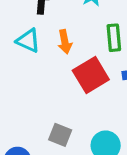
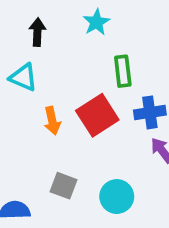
orange arrow: (65, 42) -> (52, 121), moved

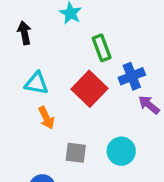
cyan triangle: (23, 77) -> (37, 83), moved
orange arrow: (52, 121) -> (46, 118), moved

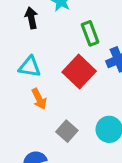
black arrow: (24, 33) -> (31, 18), moved
gray square: (76, 153) -> (67, 131), turned 35

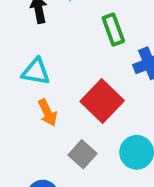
red square: (79, 72) -> (102, 101), moved

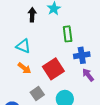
orange arrow: (48, 113) -> (24, 68), turned -40

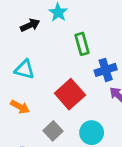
black arrow: (32, 15) -> (30, 25), turned 72
orange arrow: (24, 68) -> (20, 107), moved

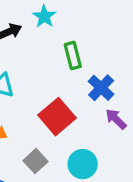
blue cross: (106, 70) -> (101, 88), turned -30

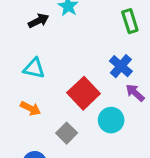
green rectangle: (73, 55) -> (130, 21), moved
cyan circle: (83, 164) -> (111, 120), moved

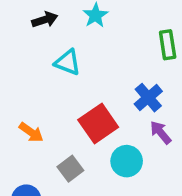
black arrow: (39, 21) -> (45, 20), moved
cyan triangle: (34, 68) -> (68, 62), moved

